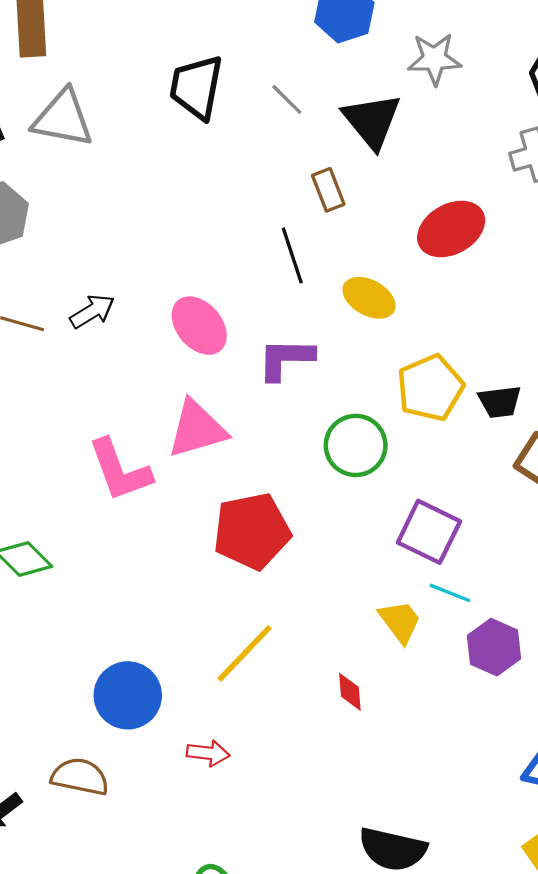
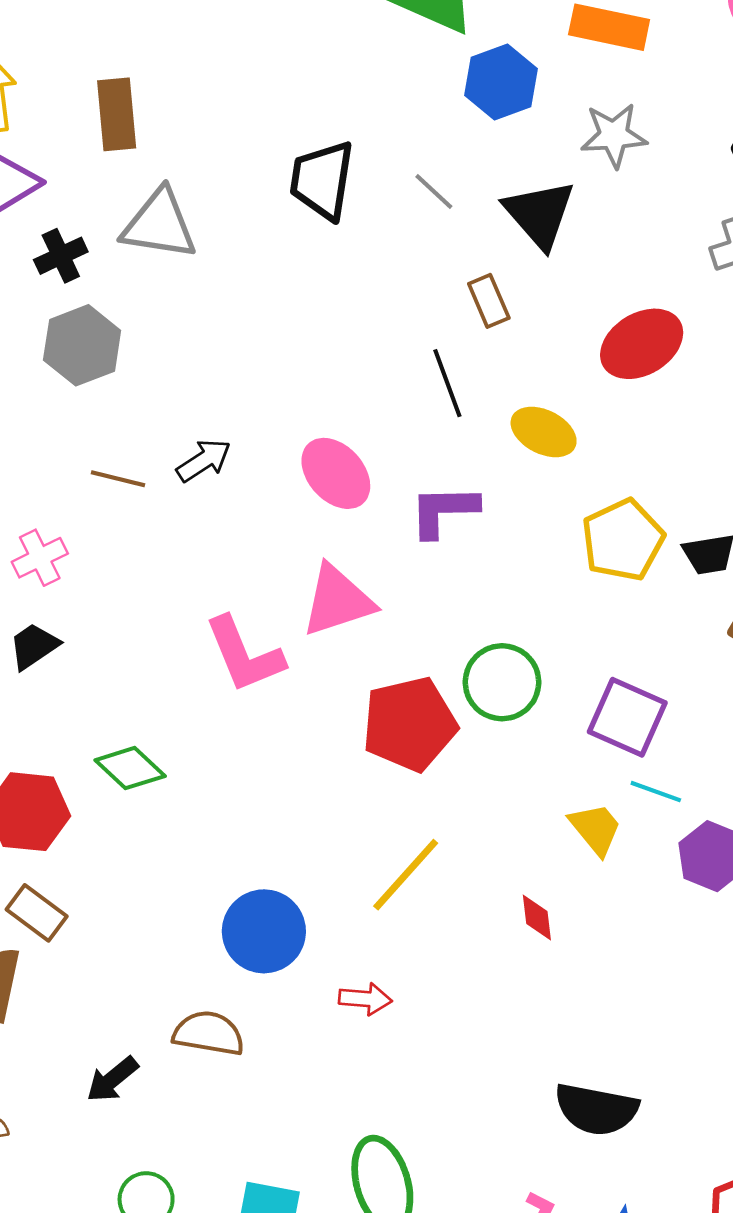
green circle: (356, 445) -> (502, 682), moved

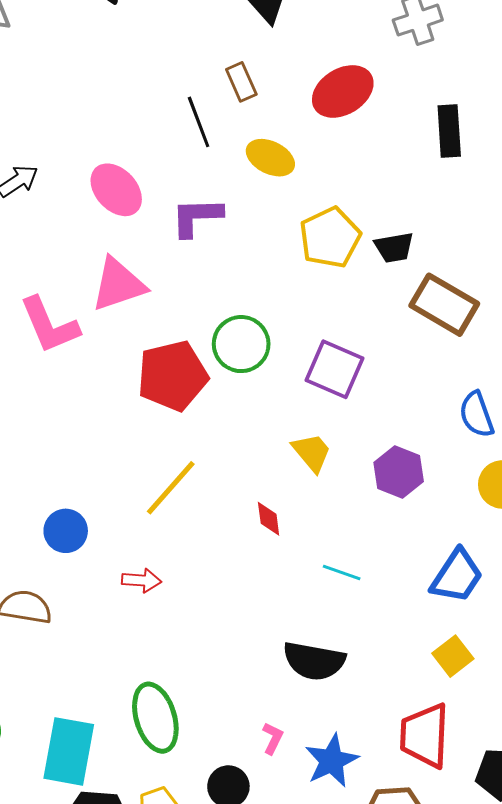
brown rectangle: (489, 301) -> (241, 82), moved
cyan line: (656, 792) -> (342, 572), moved
blue circle: (264, 931) -> (66, 531), size x0.7

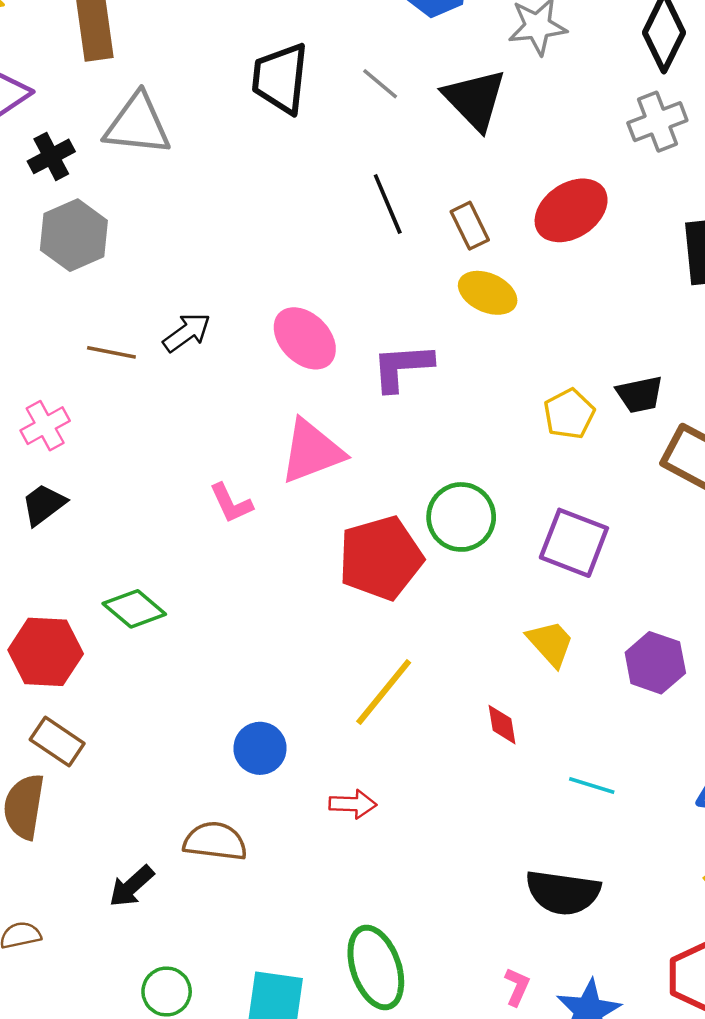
brown rectangle: (241, 82) -> (470, 226), moved
black line: (199, 122) -> (388, 204), moved
yellow pentagon: (330, 237) -> (569, 414), moved, size x0.7
pink L-shape: (49, 325) -> (231, 503), size x0.6

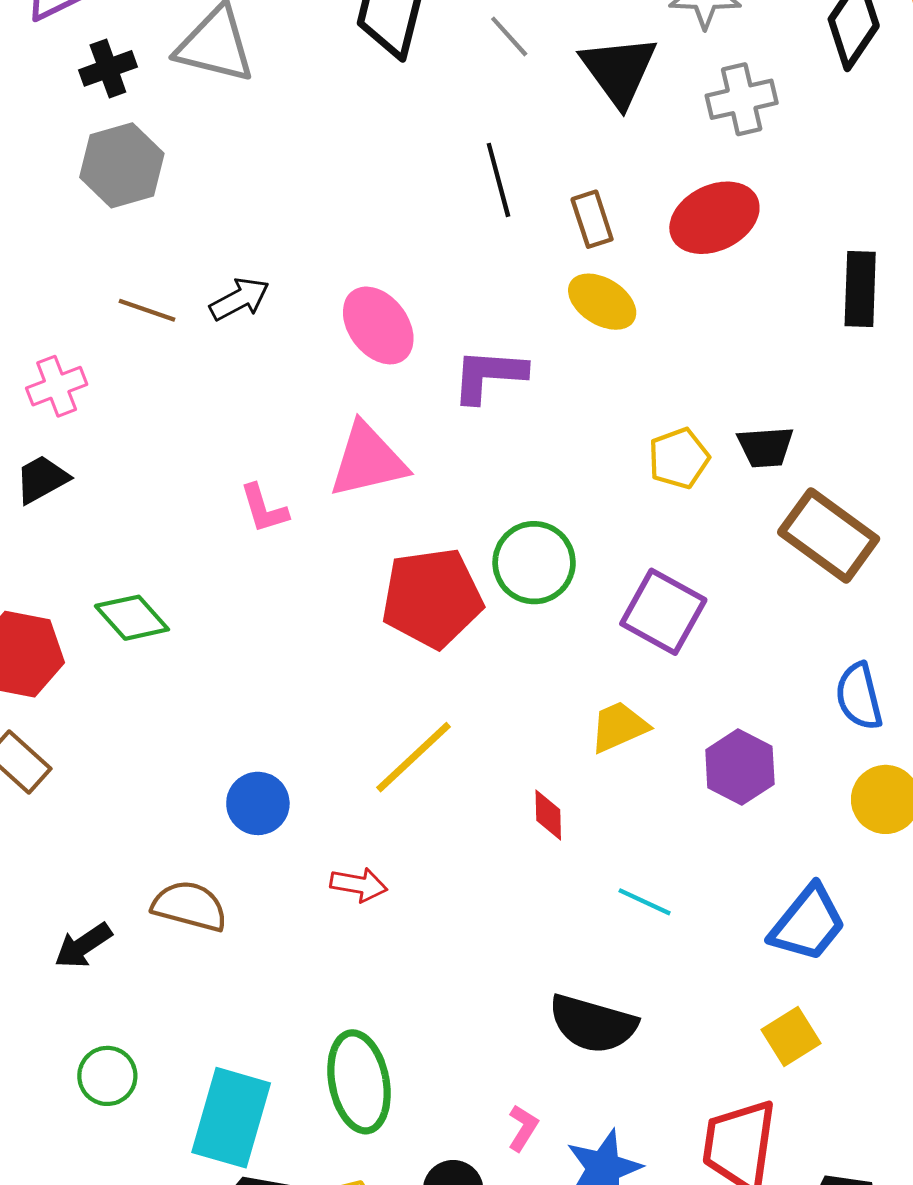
gray cross: (657, 122) -> (742, 99), moved
yellow trapezoid: (550, 643) -> (619, 727), turned -80

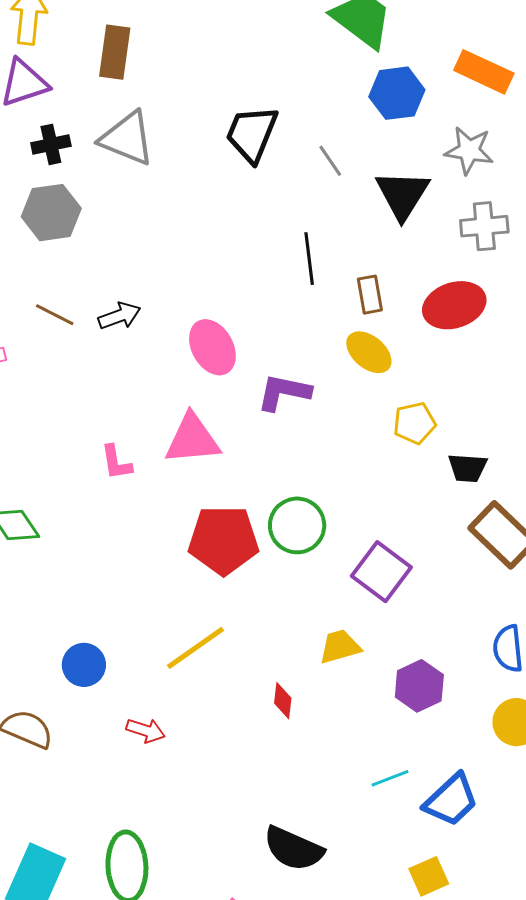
yellow pentagon: (679, 458) -> (414, 423), moved
cyan line: (645, 902) -> (390, 778), moved, turned -54

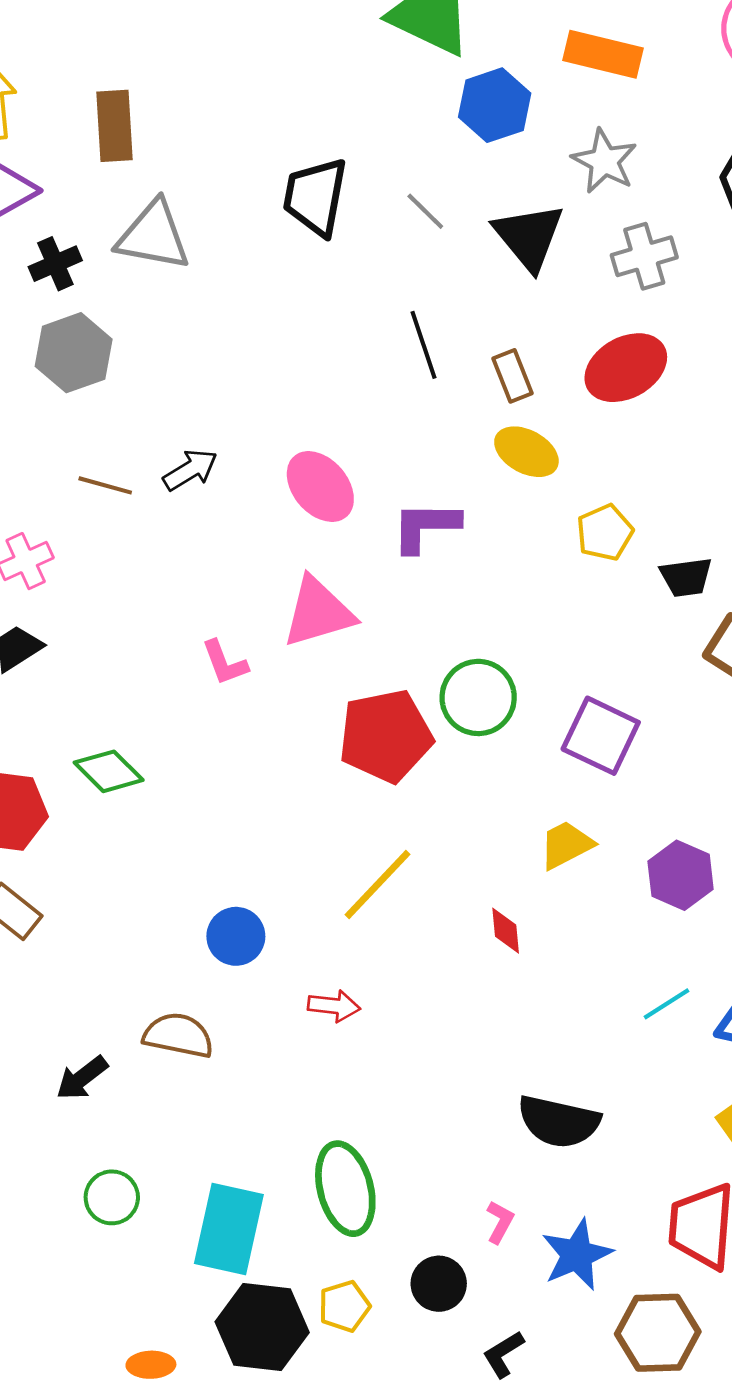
gray star: (469, 150) -> (604, 161), turned 30

